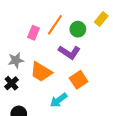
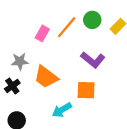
green circle: (78, 29) -> (92, 20), moved
purple L-shape: (69, 52) -> (93, 60), moved
orange square: (79, 80) -> (86, 90), turned 30

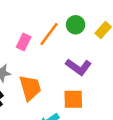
orange trapezoid: (46, 77) -> (30, 88), turned -140

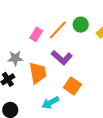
purple L-shape: (79, 67) -> (62, 58), moved
orange square: (73, 99) -> (72, 86), turned 30

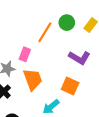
pink rectangle: (36, 34) -> (25, 54), moved
purple L-shape: (62, 58) -> (79, 58), moved

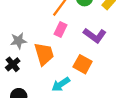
pink rectangle: (25, 54) -> (60, 30), moved

